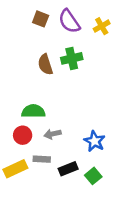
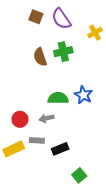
yellow cross: (102, 26) -> (95, 33), moved
green semicircle: (33, 111) -> (58, 98), moved
blue star: (94, 141) -> (83, 95), moved
green square: (93, 176) -> (79, 175), moved

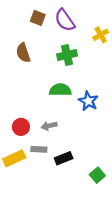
brown semicircle: (40, 57) -> (23, 53), moved
green semicircle: (58, 98) -> (60, 90), moved
green square: (79, 175) -> (97, 175), moved

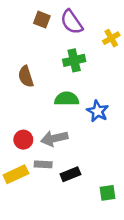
brown semicircle: (23, 53) -> (26, 76), moved
gray arrow: (49, 126) -> (54, 138), size x1.5
green square: (97, 175) -> (108, 193), turned 32

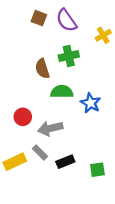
brown semicircle: (26, 76) -> (42, 69), moved
red circle: (23, 140) -> (23, 117), moved
gray rectangle: (43, 164) -> (40, 152), turned 42
green square: (108, 193) -> (97, 170), moved

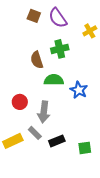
gray arrow: (50, 128) -> (44, 112), turned -70

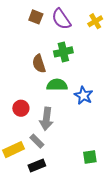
yellow cross: (90, 31) -> (95, 21), moved
black rectangle: (57, 141) -> (37, 166), moved

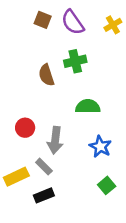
green semicircle: (57, 85) -> (88, 106), moved
blue star: (84, 95) -> (100, 147), moved
green square: (90, 157) -> (107, 185), turned -32

